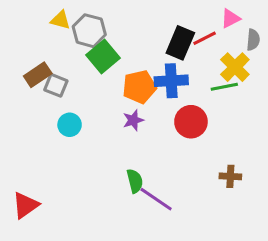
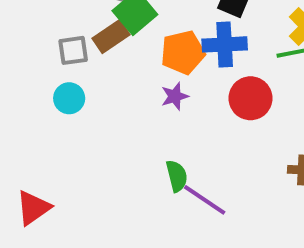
brown rectangle: (38, 75) -> (111, 37), moved
gray square: (56, 85) -> (73, 50), turned -30
cyan circle: (70, 125) -> (69, 98), moved

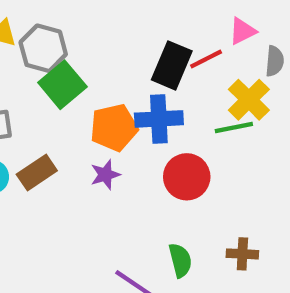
brown rectangle: (111, 37) -> (37, 173), moved
green semicircle: (177, 176) -> (180, 260), moved

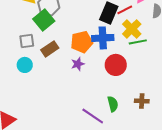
green square: (62, 85) -> (44, 20), moved
yellow cross: (249, 100) -> (132, 29), moved
brown rectangle: (37, 173) -> (50, 49), moved

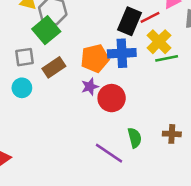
red circle: (116, 65) -> (112, 98), moved

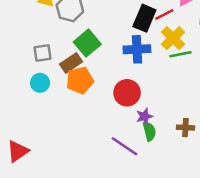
green square: (46, 30) -> (87, 43), moved
orange pentagon: (95, 58) -> (80, 80), moved
purple star: (90, 87) -> (144, 116), moved

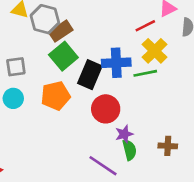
black rectangle: (144, 18) -> (90, 75), moved
green line: (180, 54) -> (145, 73), moved
brown rectangle: (71, 63) -> (61, 31), moved

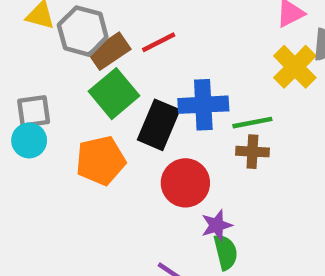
red line: (145, 26) -> (159, 42), moved
yellow cross: (155, 51) -> (295, 67), moved
cyan circle: (13, 98) -> (29, 140), moved
brown cross: (168, 146) -> (252, 152), moved

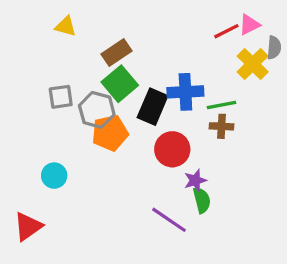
gray hexagon: (83, 31) -> (97, 110), moved
red line: (159, 42) -> (226, 31), moved
cyan circle: (29, 140) -> (54, 176), moved

